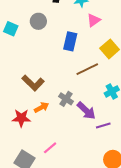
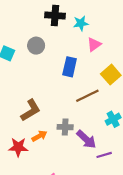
brown L-shape: (33, 83) -> (31, 110), turned -75
gray cross: (66, 99) -> (65, 127), turned -32

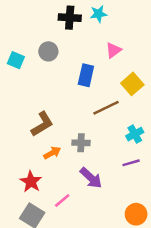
cyan star: (81, 23) -> (98, 14), moved
purple arrow: (86, 139) -> (91, 178), moved
red star: (18, 147) -> (31, 182), moved, turned 30
purple line: (104, 155) -> (131, 163), moved

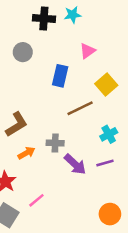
purple arrow: (91, 178) -> (75, 164), moved

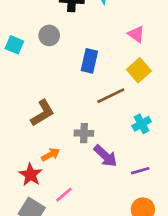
pink triangle: (88, 51) -> (136, 34), moved, turned -49
orange arrow: (26, 153) -> (51, 155), moved
purple line: (105, 163) -> (140, 171), moved

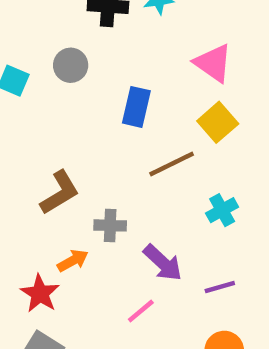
pink triangle: (136, 34) -> (213, 63), size x1.4
gray cross: (84, 133) -> (110, 225), moved
pink line: (64, 195) -> (141, 311), moved

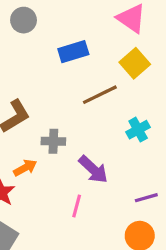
blue rectangle: (136, 107) -> (73, 52), turned 60
purple line: (220, 287) -> (146, 198), moved
pink line: (141, 311) -> (77, 206), turned -35

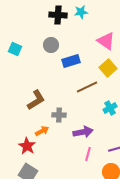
gray circle: (24, 20) -> (51, 45), moved
purple arrow: (93, 169) -> (83, 132), turned -54
pink line: (77, 206) -> (88, 154), moved

